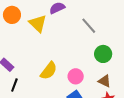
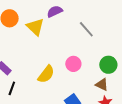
green circle: (103, 54) -> (108, 65), moved
pink circle: (76, 76) -> (73, 64), moved

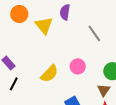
purple semicircle: (55, 11) -> (65, 12), turned -63
brown triangle: (102, 85) -> (104, 90), turned 32

